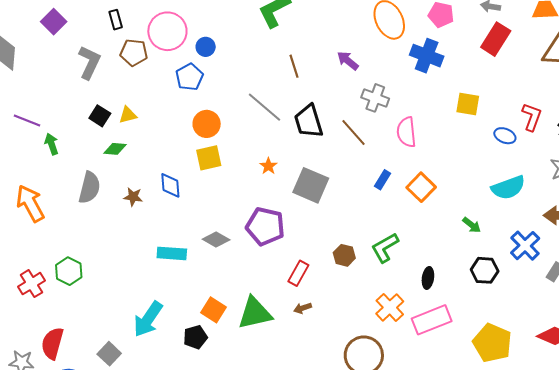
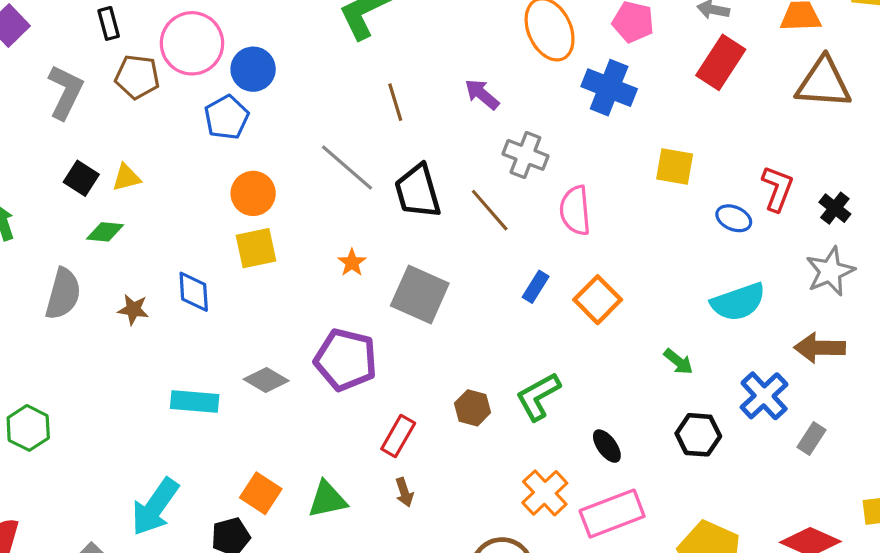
blue circle: (206, 47) -> (253, 69), size x1.4
black ellipse: (428, 278) -> (607, 446), turned -45
brown arrow: (303, 308) -> (404, 492), turned -90
green triangle: (255, 313) -> (327, 499), size x0.7

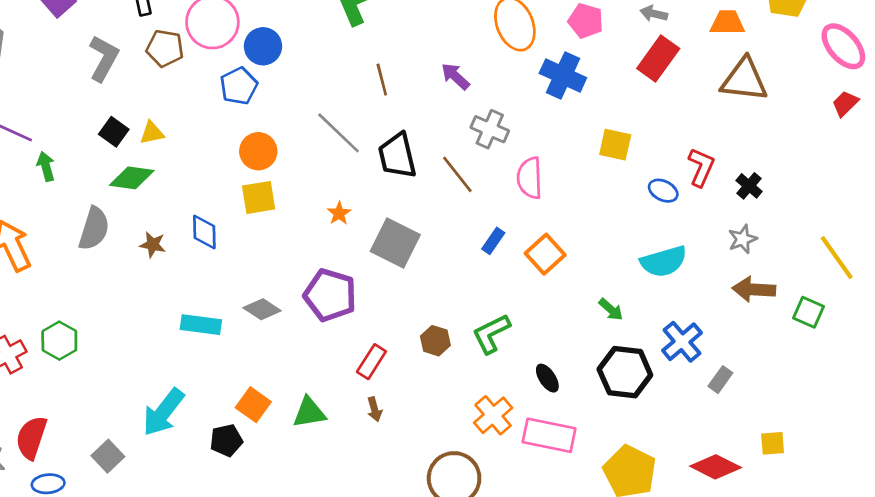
green diamond: (105, 232) -> (132, 178), size x1.4
gray star: (830, 271) -> (743, 239), size x0.7
brown arrow: (820, 348) -> (754, 289), moved
black hexagon: (698, 435) -> (625, 372), size x1.4
pink rectangle: (612, 514) -> (549, 435), turned 30

